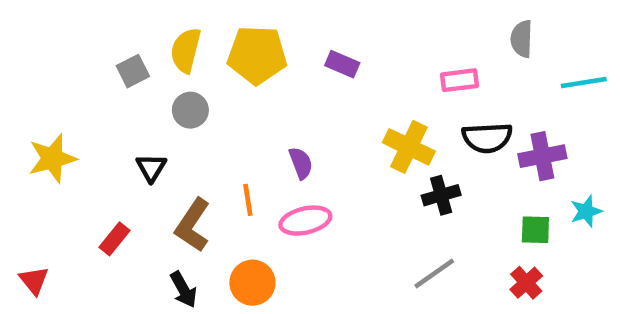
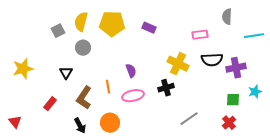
black cross: (441, 195) -> (166, 88), moved

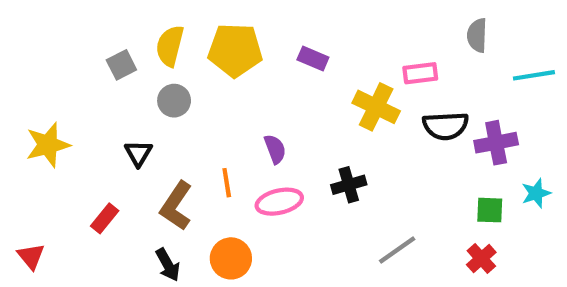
yellow cross: (178, 64) -> (376, 107), moved

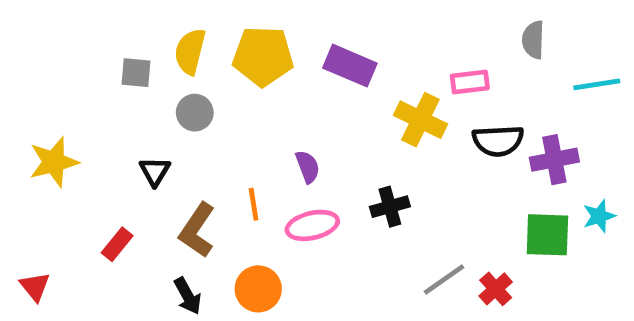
purple rectangle: (313, 59) -> (350, 66), size x1.5
gray square: (121, 65) -> (136, 73), turned 32
green square: (490, 210) -> (547, 235), size x1.5
red cross: (481, 258) -> (496, 289), moved

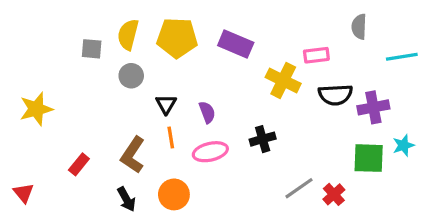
black triangle: (155, 171) -> (166, 104), moved

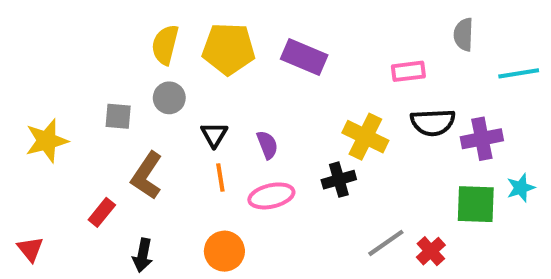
gray square: (92, 49) -> (118, 116), moved
yellow cross: (283, 80) -> (365, 137), moved
brown L-shape: (133, 155) -> (147, 176), moved
black arrow: (126, 199) -> (143, 255), moved, turned 40

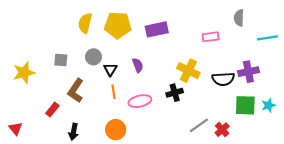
purple rectangle: (304, 57) -> (157, 29), turned -35
gray circle: (169, 98) -> (94, 57), moved
black semicircle: (433, 122) -> (223, 79), moved
purple semicircle: (267, 145) -> (138, 65), moved
cyan star: (521, 188) -> (269, 105), moved

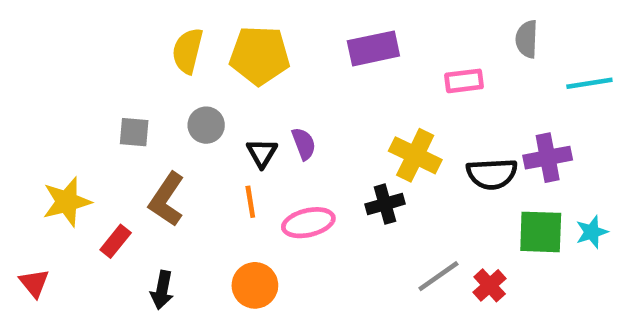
purple rectangle: (157, 29) -> (373, 48), moved
black triangle: (110, 69) -> (262, 153), moved
yellow star: (24, 73) -> (67, 202), moved

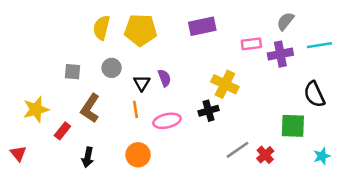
gray semicircle: (527, 39) -> (285, 21), turned 36
purple cross: (548, 158) -> (280, 54), moved
black semicircle: (492, 174) -> (314, 94), moved, turned 68
cyan star: (592, 232) -> (322, 156), moved

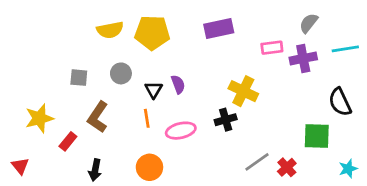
yellow semicircle: (101, 28) -> (110, 30), turned -115

